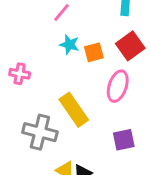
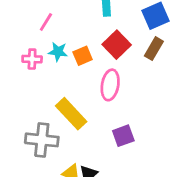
pink cross: (20, 74) -> (32, 59), moved

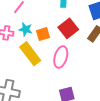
yellow rectangle: (71, 114) -> (30, 54), moved

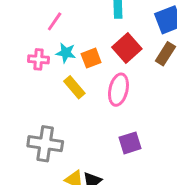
yellow rectangle: (30, 54) -> (74, 87), size x0.7

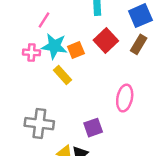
cyan star: (66, 53) -> (54, 46), size x1.5
pink ellipse: (118, 90) -> (125, 98), moved
purple square: (130, 143) -> (93, 128), moved

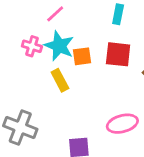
red square: (106, 40) -> (118, 54), turned 35
pink ellipse: (125, 98) -> (122, 124), turned 50

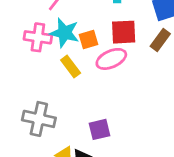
pink cross: (32, 46) -> (38, 37), size x1.4
pink ellipse: (122, 124) -> (111, 59), moved

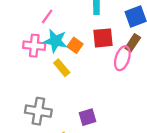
orange square: (89, 40) -> (75, 45), turned -35
pink ellipse: (111, 59) -> (122, 58), moved, turned -45

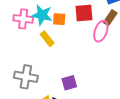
orange square: (75, 45) -> (59, 19), turned -32

